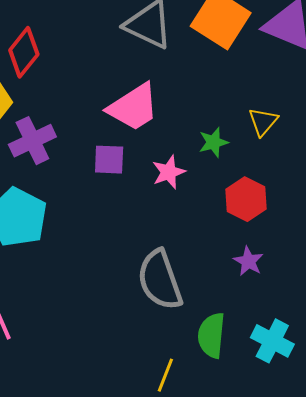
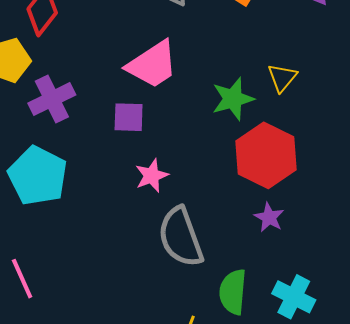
green star: (214, 142) -> (233, 99), size x1.4
pink star: (169, 172) -> (152, 176), moved
red hexagon: (246, 199) -> (266, 155), size x1.5

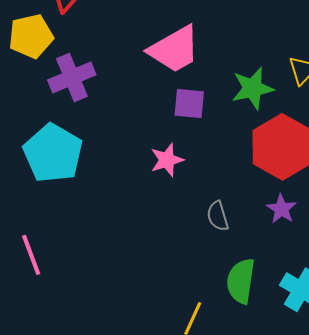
purple square: (129, 117) -> (189, 104), moved
gray semicircle: (181, 237) -> (218, 216), moved, size x0.5

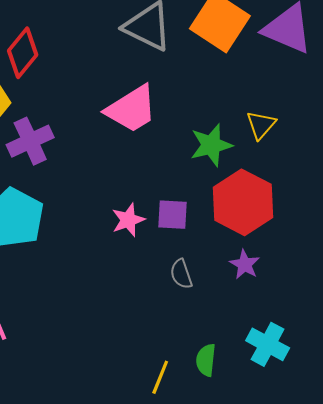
purple square: (189, 104) -> (172, 215), moved
green semicircle: (241, 281) -> (206, 360), moved, size x0.7

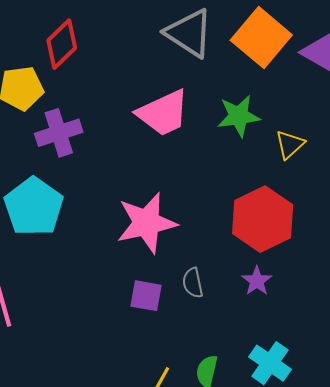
green star: (211, 145) -> (239, 116), moved
purple square: (172, 215) -> (146, 296), moved
pink star: (128, 220) -> (147, 223), size x1.8

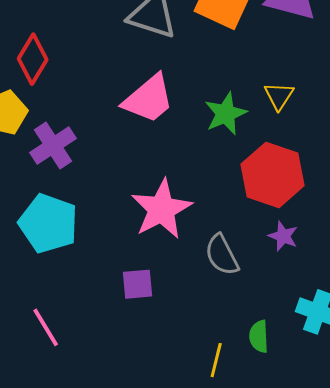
green star: (239, 116) -> (226, 114), moved
gray semicircle: (193, 283) -> (222, 255), size x1.4
purple square: (146, 296) -> (137, 284), moved

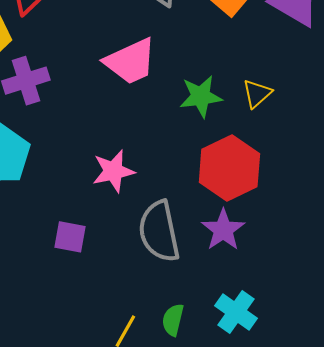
pink star: (162, 209) -> (113, 171), size x0.7
purple star: (283, 236) -> (223, 230), size x1.4
gray semicircle: (222, 255) -> (159, 231), size x1.4

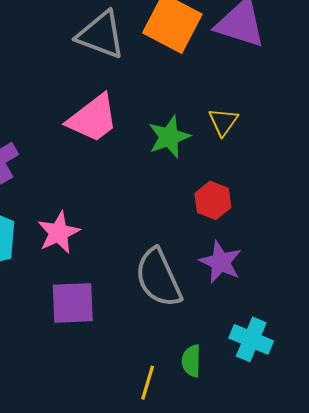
red hexagon: (229, 168) -> (213, 200), size x0.6
pink star: (113, 171) -> (59, 233), moved
purple square: (70, 237) -> (73, 303), size x1.4

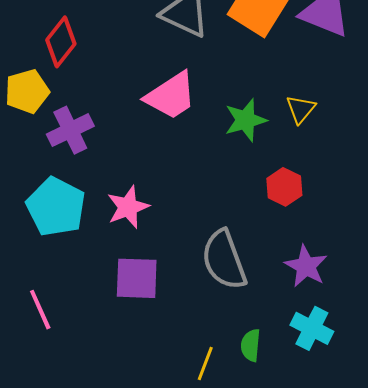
purple star: (221, 262) -> (306, 266), moved

